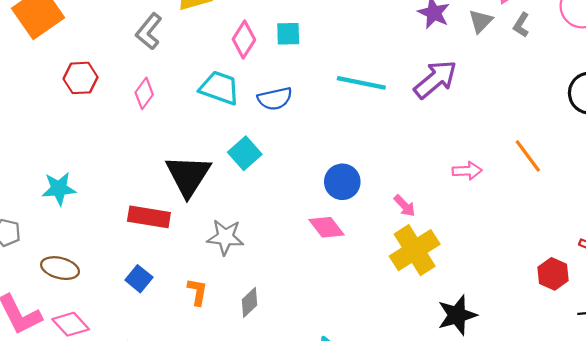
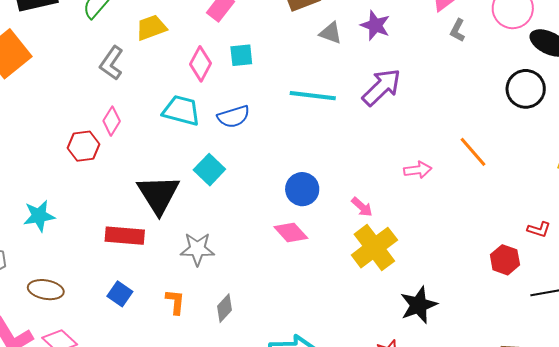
gray triangle: (481, 21) -> (331, 33), moved, turned -50
red hexagon: (81, 78) -> (84, 146), moved

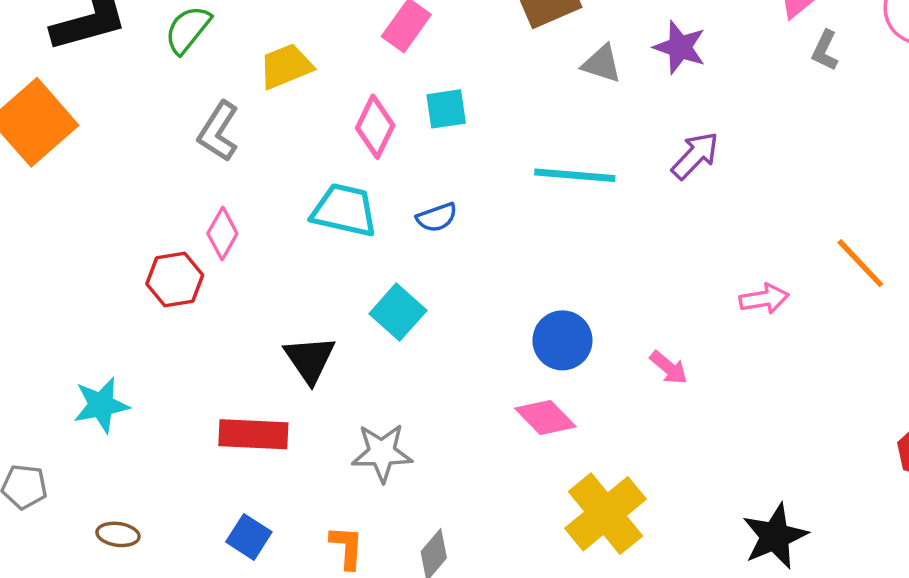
purple arrow: (382, 87) -> (695, 156), size x0.7
blue semicircle: (234, 117) -> (437, 217), size x0.7
black triangle: (158, 194) -> (310, 359), size x0.7
yellow cross: (374, 248) -> (605, 514), moved
brown ellipse: (46, 290) -> (118, 534), size x0.7

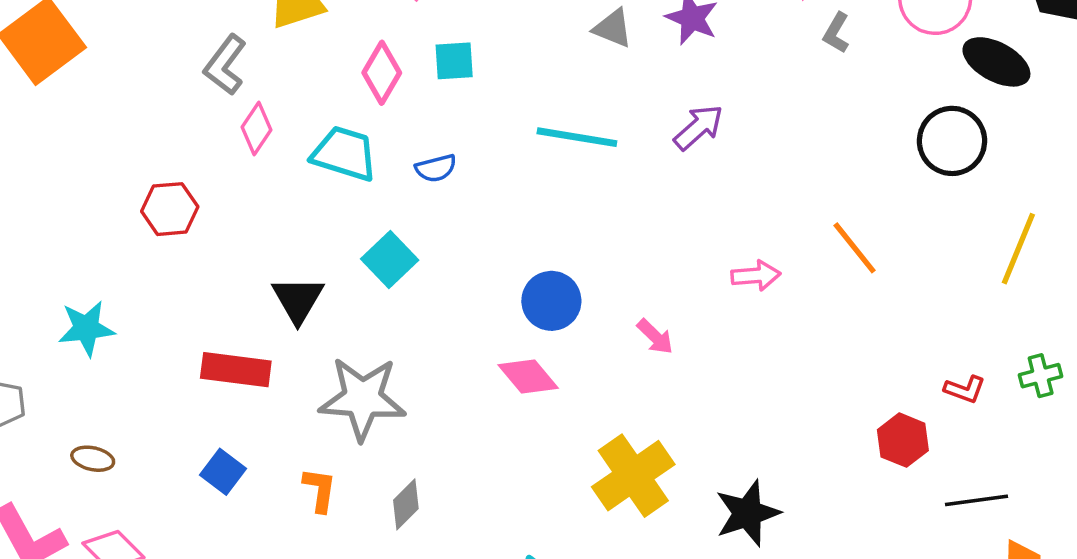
pink diamond: (222, 233) -> (256, 128), moved
gray star: (382, 453) -> (362, 398), size x1.4
yellow cross: (605, 514) -> (633, 476), moved

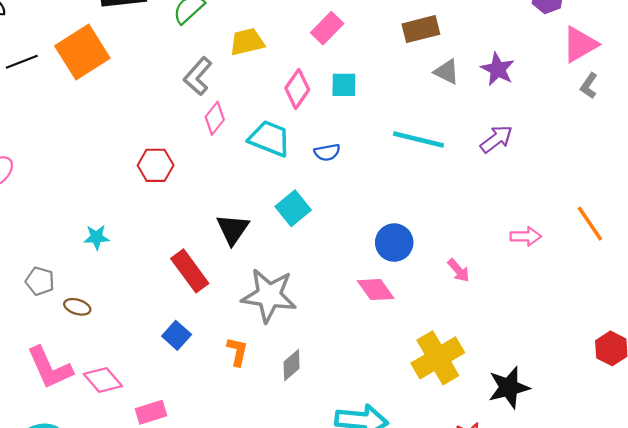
cyan star: (86, 328) -> (97, 237), size x0.7
red rectangle: (236, 370) -> (190, 271), turned 42
brown ellipse: (93, 459) -> (77, 307), moved

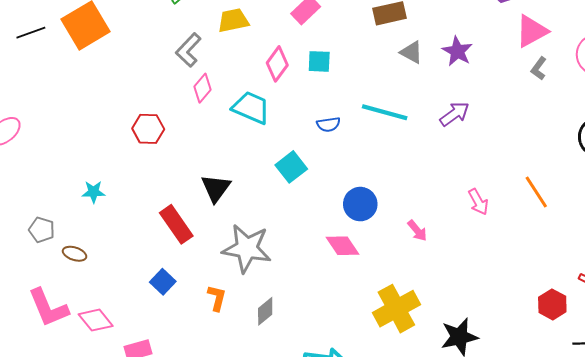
blue semicircle: (327, 152) -> (328, 124), moved
cyan square: (293, 208) -> (291, 167), moved
pink arrow: (526, 236) -> (478, 202), turned 60

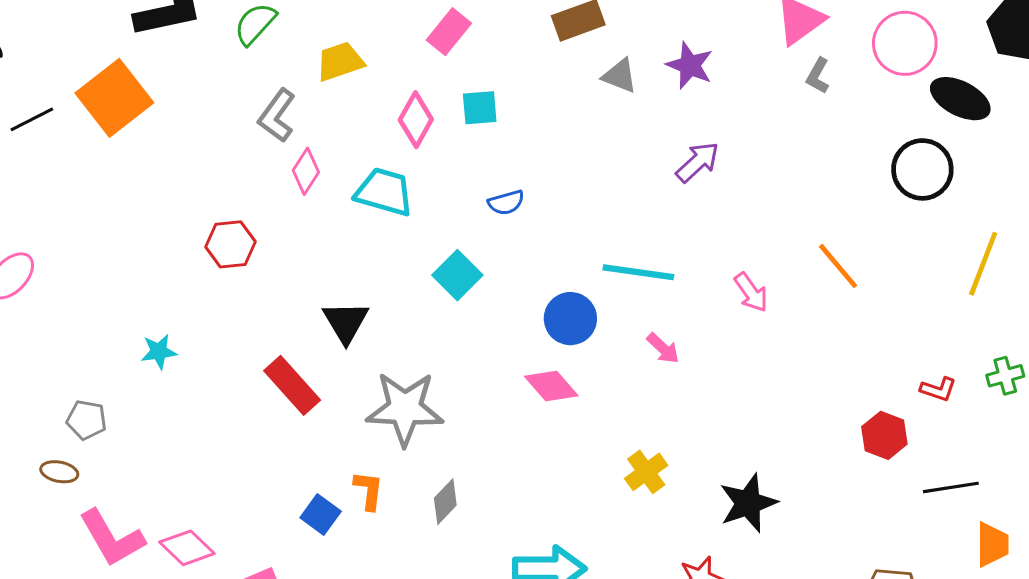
cyan line: (385, 112) -> (638, 272), moved
brown ellipse: (75, 254) -> (59, 472), moved
blue square: (163, 282) -> (321, 514), moved
yellow cross: (396, 309) -> (646, 472), size x0.6

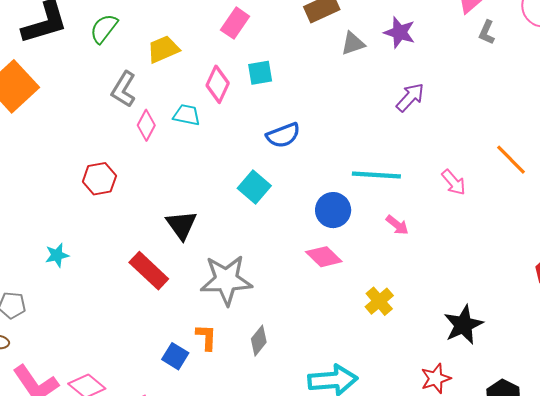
gray triangle: (620, 76) -> (353, 43), turned -35
cyan trapezoid: (384, 192) -> (187, 115), moved, size x0.7
blue semicircle: (506, 203) -> (283, 135), size x1.4
yellow cross: (646, 472) -> (379, 301), moved

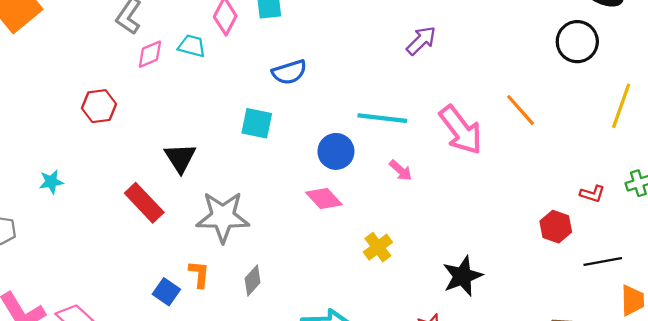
pink diamond: (146, 125) -> (150, 54), turned 36
pink arrow: (454, 182) -> (461, 130), size x1.8
cyan square: (254, 187) -> (257, 123), turned -32

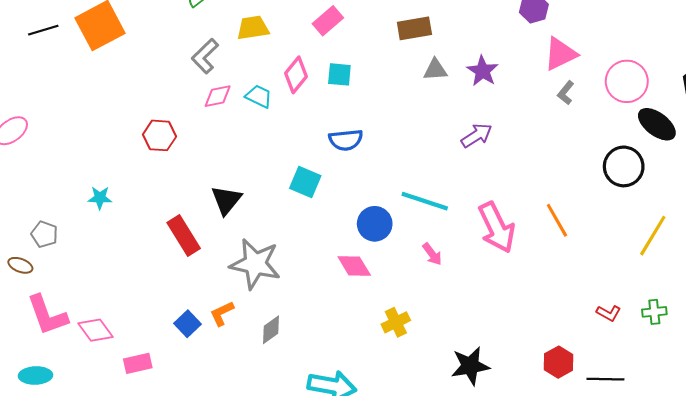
red hexagon: (556, 227) -> (559, 362), moved
orange L-shape: (199, 274) -> (222, 313), turned -132

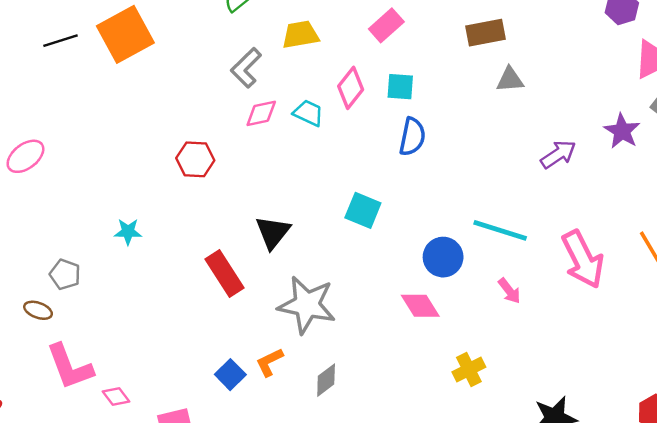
purple star: (483, 71) -> (622, 131), moved
blue semicircle: (346, 140) -> (412, 137), moved, turned -72
pink diamond: (96, 330) -> (116, 397), moved, size x0.7

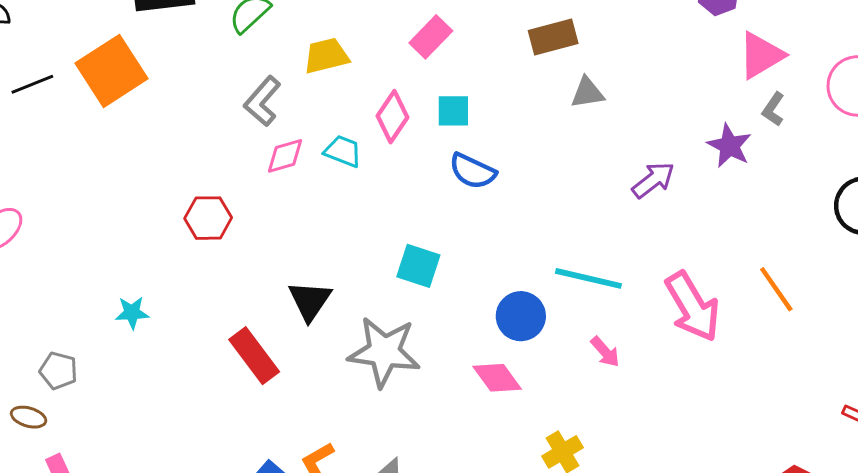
blue semicircle: (412, 137) -> (473, 171), turned 108
gray star: (307, 305) -> (384, 352), moved

